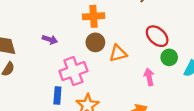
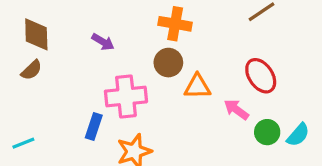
green circle: (169, 57) -> (267, 132), moved
pink arrow: (149, 77) -> (236, 110), moved, turned -56

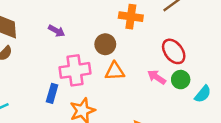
orange cross: (175, 24) -> (131, 17), moved
orange triangle: (197, 86) -> (115, 71), moved
green circle: (267, 132) -> (181, 80), moved

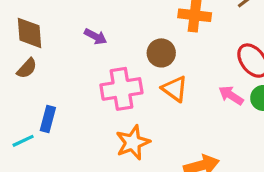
orange triangle: (115, 71) -> (175, 89), turned 40
blue rectangle: (52, 93) -> (48, 119), moved

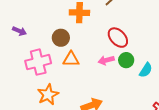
orange triangle: (175, 89) -> (71, 59), turned -30
pink arrow: (231, 95) -> (106, 60), turned -42

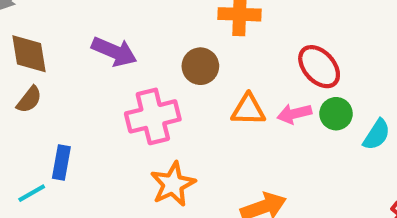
purple arrow: (19, 31) -> (114, 52), size x1.5
orange triangle: (71, 59) -> (248, 110), moved

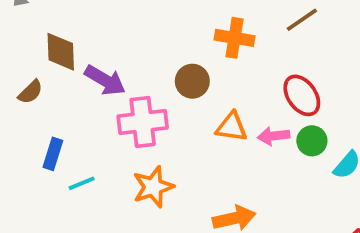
purple arrow: (114, 52) -> (105, 80), moved
brown diamond: (29, 54) -> (61, 52), moved
cyan line: (32, 193) -> (82, 183), moved

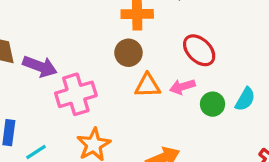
brown circle: (192, 81) -> (128, 53), moved
green circle: (312, 141) -> (213, 104), moved

